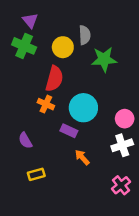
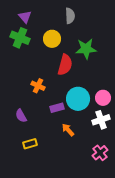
gray semicircle: (85, 35) -> (70, 16), moved
red semicircle: (54, 79) -> (65, 65), moved
cyan circle: (83, 108) -> (78, 99), moved
purple rectangle: (69, 131) -> (57, 108), turned -40

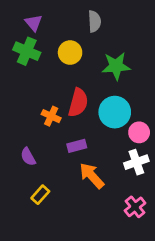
red semicircle: (65, 65) -> (78, 103), moved
cyan circle: (78, 99) -> (115, 112), moved
orange arrow: (68, 130) -> (92, 176), size x1.5
yellow rectangle: (30, 144) -> (40, 195), turned -32

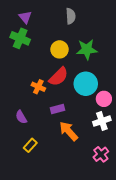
yellow circle: (70, 53) -> (60, 49), moved
red semicircle: (78, 103) -> (59, 77), turned 30

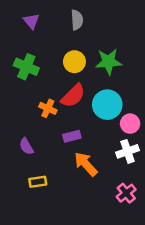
gray semicircle: (71, 16) -> (77, 20), moved
green cross: (20, 38) -> (26, 67), moved
yellow rectangle: (30, 145) -> (38, 182), turned 40

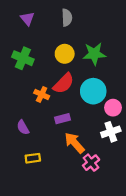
pink cross: (126, 193) -> (91, 163), moved

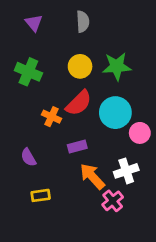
white cross: (111, 132) -> (126, 171), moved

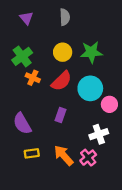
green cross: (28, 72) -> (22, 56), turned 30
orange cross: (52, 117) -> (33, 78), moved
purple rectangle: (77, 147) -> (60, 115), turned -56
purple semicircle: (28, 157) -> (22, 124), size x1.5
orange arrow: (92, 176) -> (64, 155), moved

